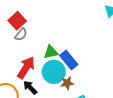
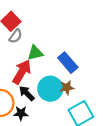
green triangle: (51, 52) -> (35, 53), moved
cyan circle: (54, 72) -> (50, 89), moved

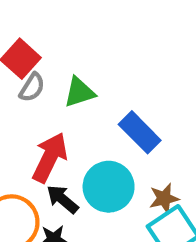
green triangle: (35, 53) -> (79, 92), moved
brown star: (67, 88) -> (164, 198), moved

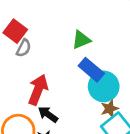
green triangle: (79, 92) -> (81, 40), moved
cyan circle: (109, 187) -> (104, 86), moved

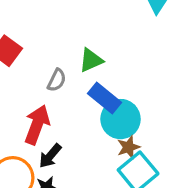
gray semicircle: (24, 48) -> (57, 80), moved
black arrow: (48, 114) -> (50, 156), turned -84

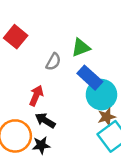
red arrow: (37, 125) -> (36, 96), size x0.7
black arrow: (50, 156) -> (45, 120), turned 78

